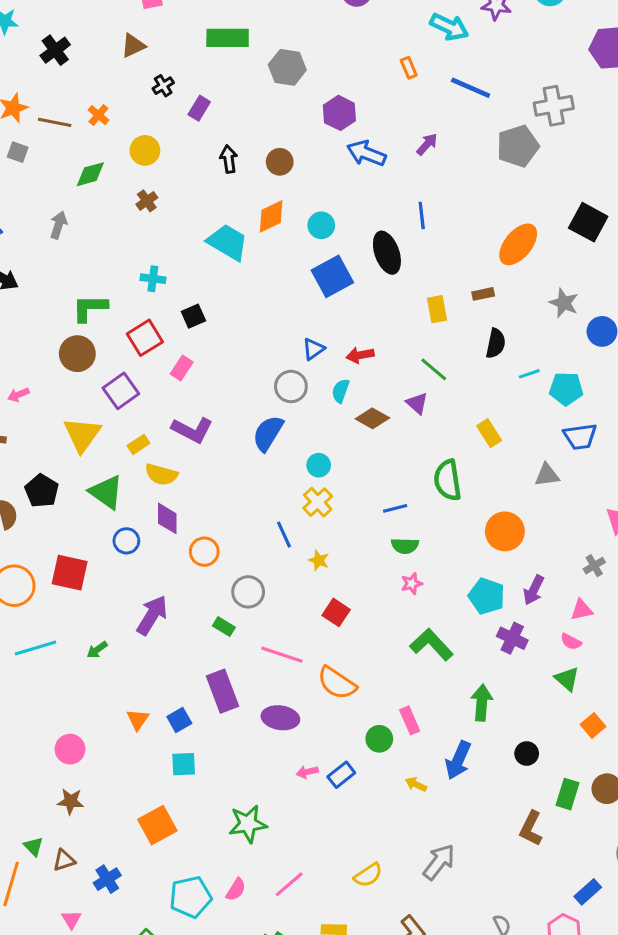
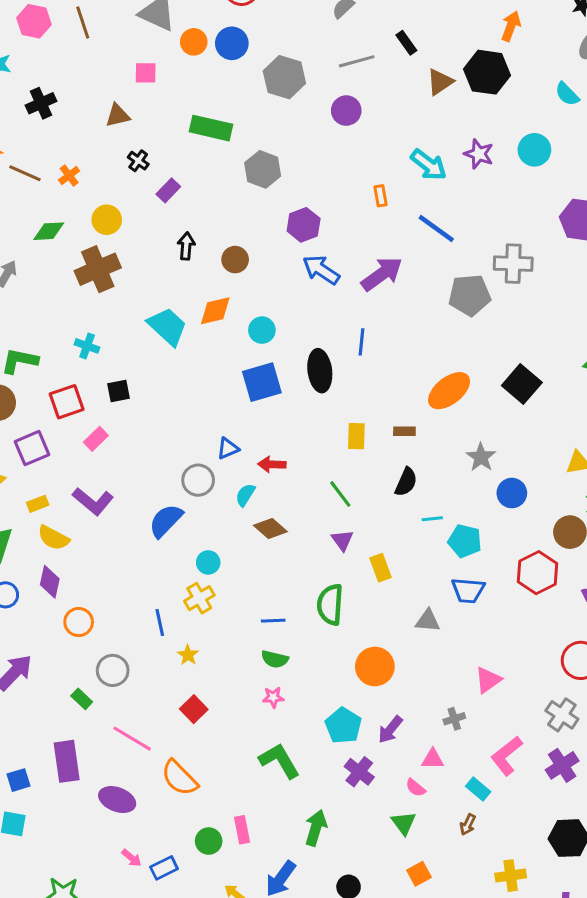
black cross: (163, 86) -> (138, 161), turned -35
purple arrow: (427, 144) -> (382, 274), size x1.8
brown cross: (147, 201) -> (98, 269), size x2.0
purple triangle: (417, 403) -> (342, 540), moved
pink arrow: (307, 772) -> (132, 858), turned -140

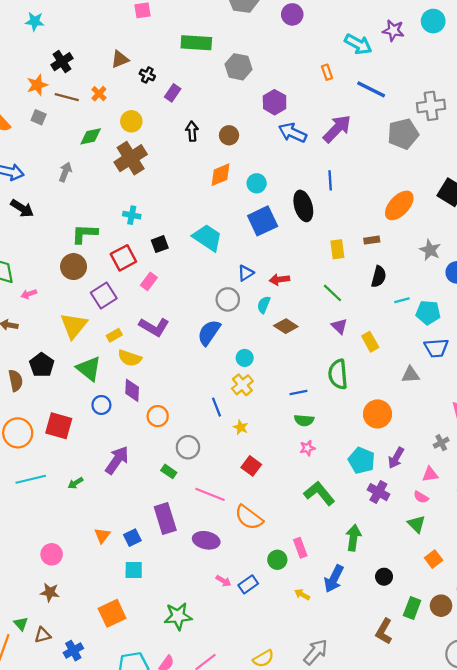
black cross: (41, 103) -> (62, 62), moved
brown triangle: (118, 115) -> (120, 59), moved
cyan trapezoid: (167, 326) -> (207, 238), moved

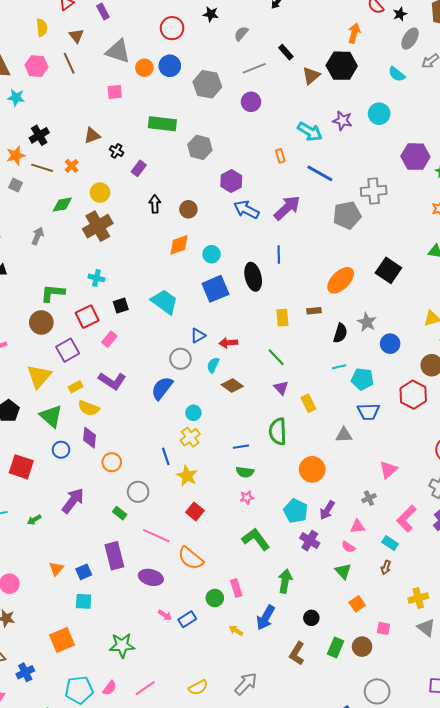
black semicircle: (379, 277) -> (340, 333), moved
yellow star: (241, 427) -> (187, 476), size x1.5
brown L-shape: (384, 631) -> (297, 653), moved

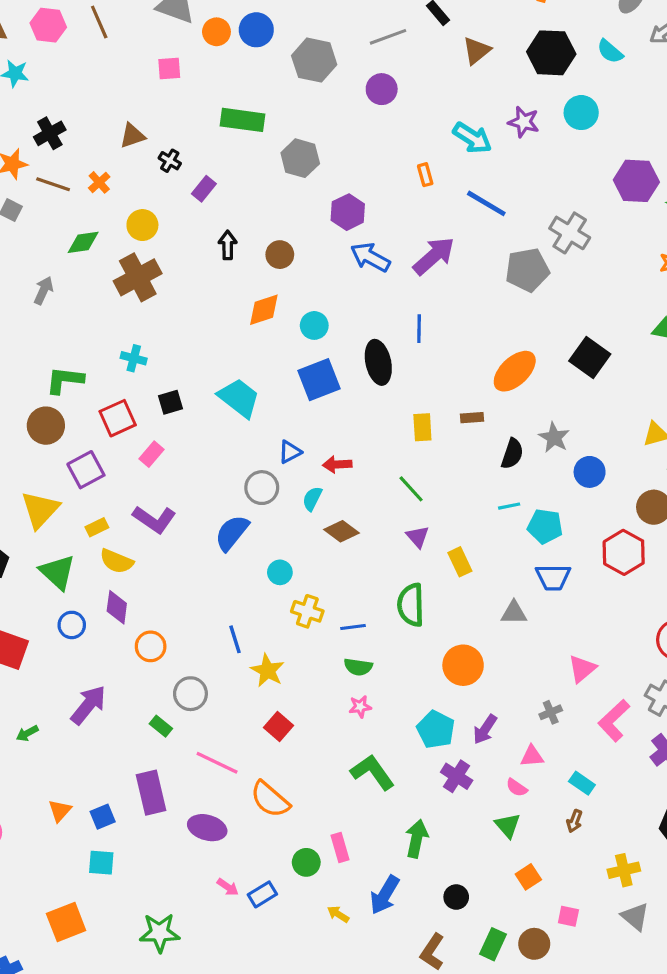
black hexagon: (342, 66) -> (551, 53), moved
gray cross: (374, 191) -> (570, 233), turned 35
yellow cross: (190, 437) -> (307, 611), moved, turned -36
pink L-shape: (406, 519) -> (614, 721), moved

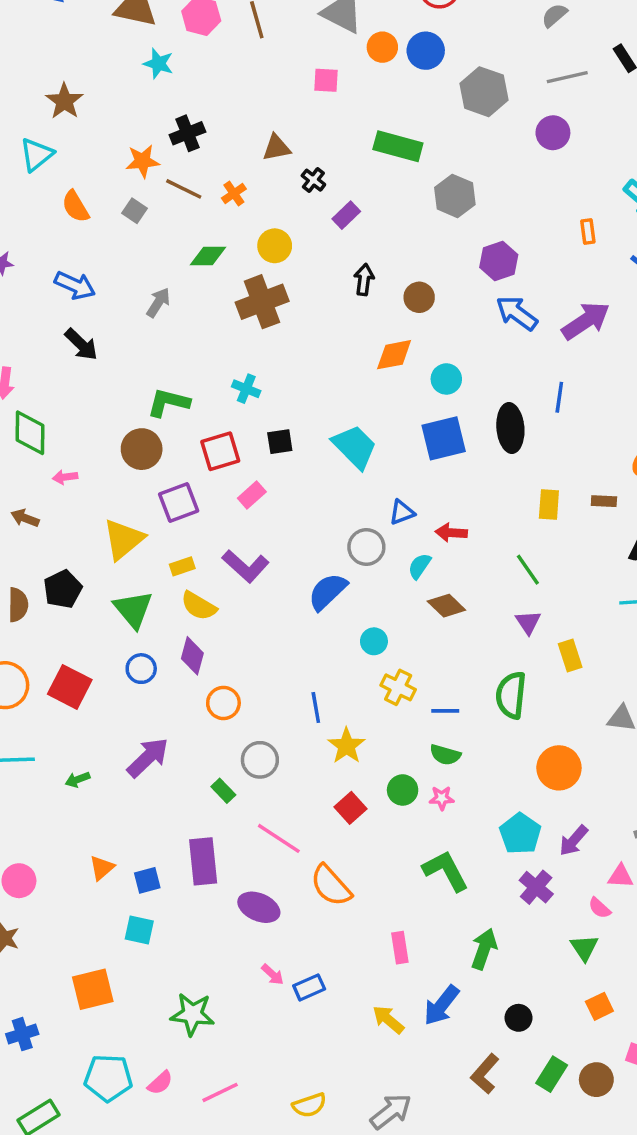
green circle: (306, 862) -> (403, 790), moved
yellow arrow: (338, 914) -> (388, 1020), size x1.4

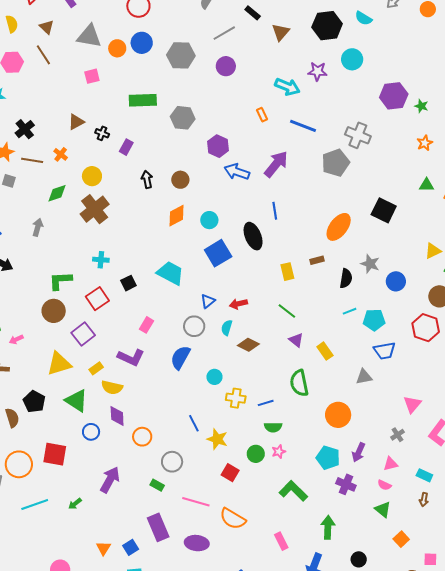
pink rectangle: (252, 495) -> (147, 325), moved
yellow triangle: (123, 539) -> (59, 364), turned 40

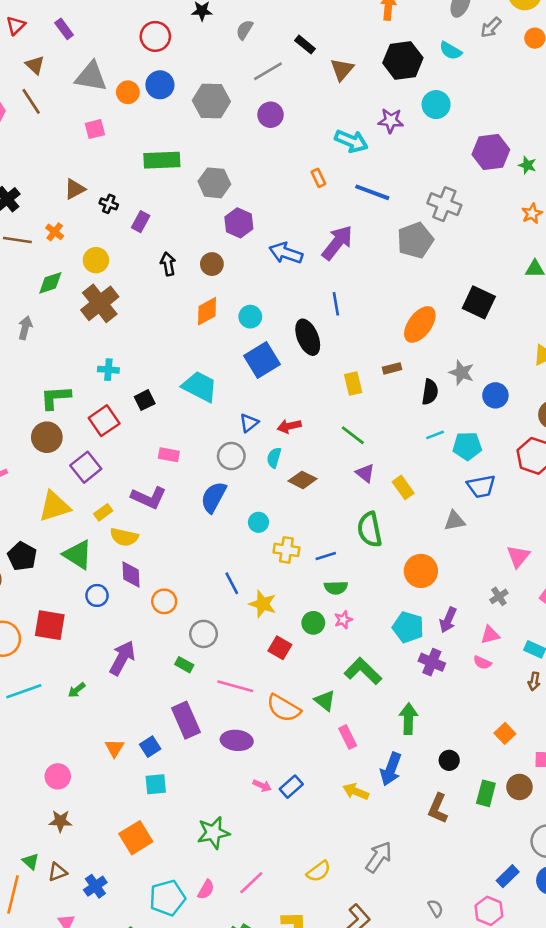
purple hexagon: (218, 146) -> (239, 223), moved
pink rectangle: (147, 325) -> (169, 455), turned 70
green triangle: (383, 509) -> (325, 701), moved

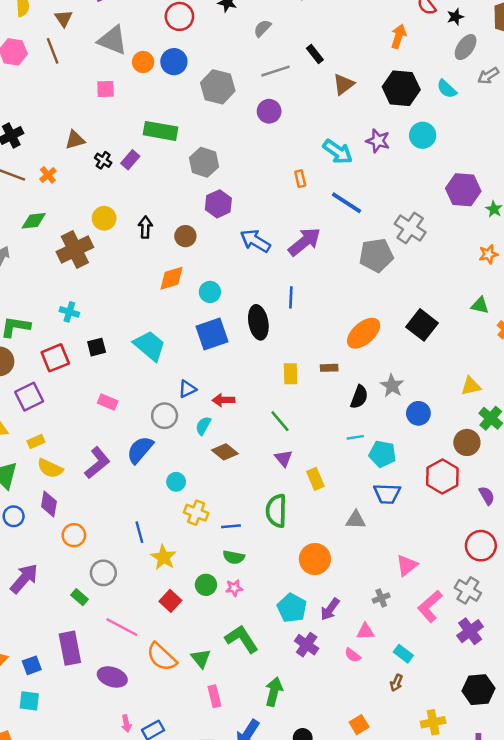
purple rectangle: (141, 222) -> (130, 160), moved
yellow circle: (96, 260) -> (104, 218), moved
purple L-shape: (149, 498) -> (97, 463), moved, turned -76
pink arrow: (262, 786) -> (126, 723), turned 42

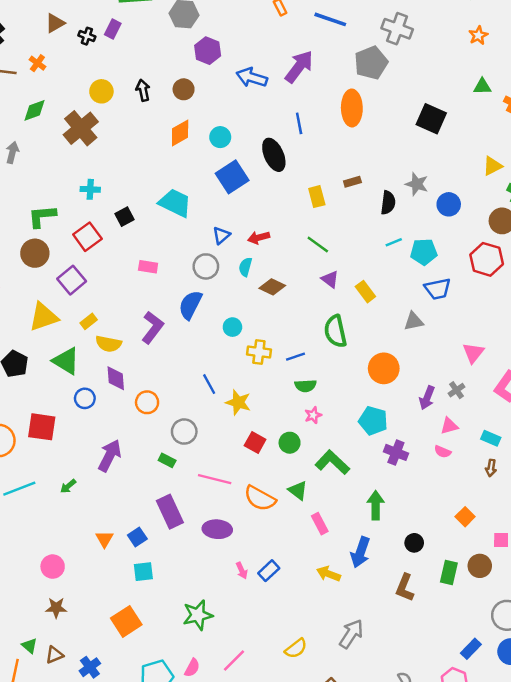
orange ellipse: (364, 333) -> (352, 108), moved, turned -36
green circle: (206, 585) -> (290, 443), moved
purple arrow: (330, 609) -> (427, 398), moved

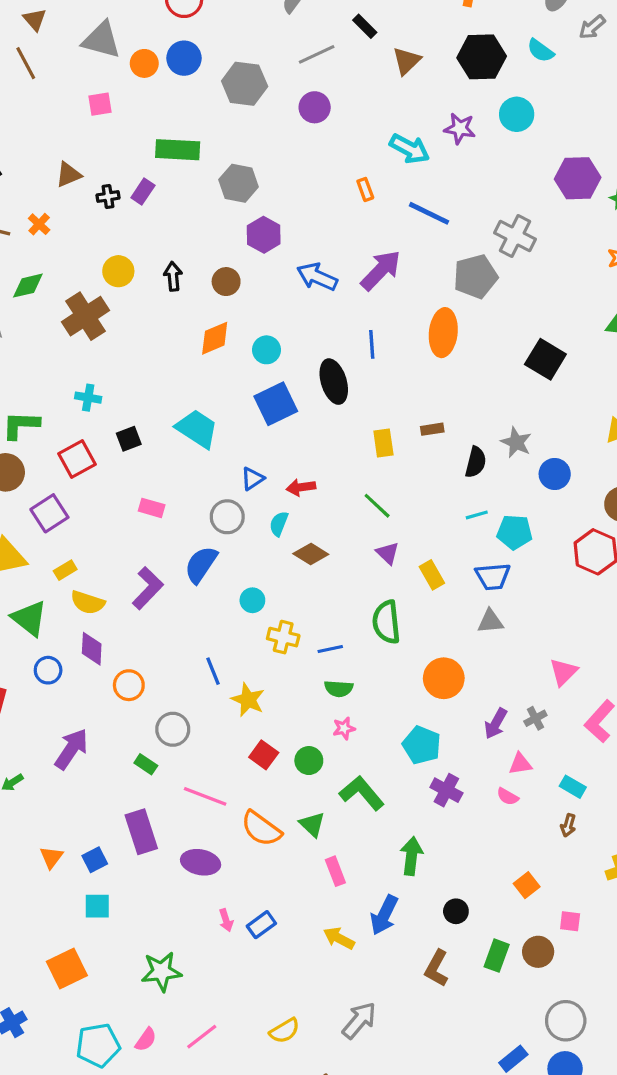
black cross: (87, 36) -> (108, 197), turned -35
blue trapezoid: (438, 289) -> (493, 576), moved

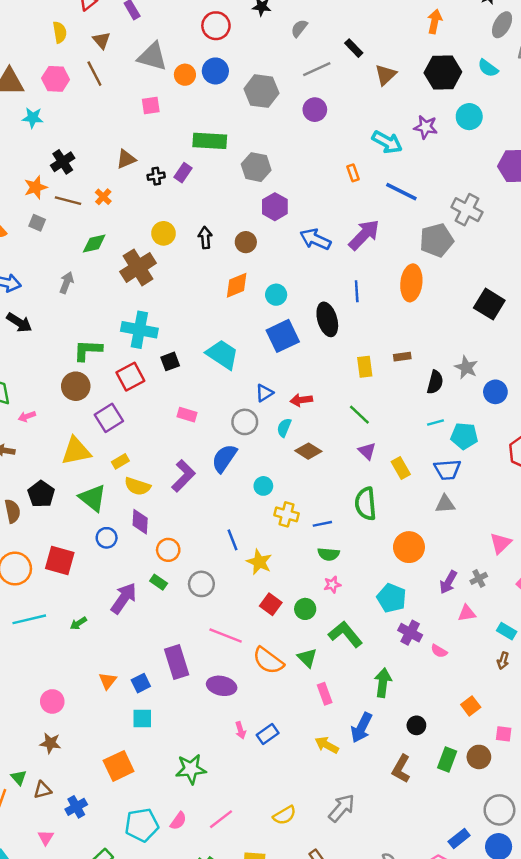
cyan cross: (88, 398) -> (139, 330), size x1.8
green rectangle: (146, 764) -> (159, 582), moved
pink semicircle: (508, 797) -> (439, 651), moved

